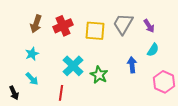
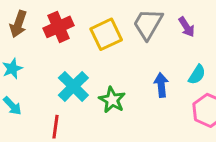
yellow square: (95, 31) -> (106, 34), turned -30
cyan semicircle: (153, 50) -> (197, 75), moved

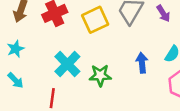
green star: (112, 100) -> (100, 75), turned -30

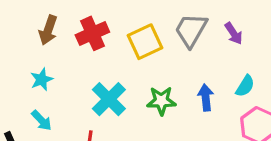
green star: (100, 75) -> (161, 101), moved

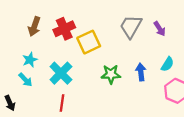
yellow square: (145, 42) -> (89, 42), moved
cyan cross: (109, 99) -> (61, 73), moved
cyan arrow: (42, 120) -> (25, 80), moved

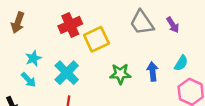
brown arrow: (34, 27) -> (18, 23), moved
gray trapezoid: (131, 27) -> (142, 23), turned -65

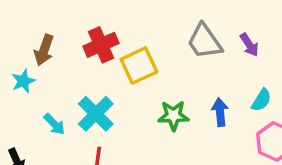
brown arrow: (18, 23) -> (44, 50), moved
cyan star: (33, 58) -> (23, 81), moved
cyan arrow: (29, 80) -> (54, 124), moved

